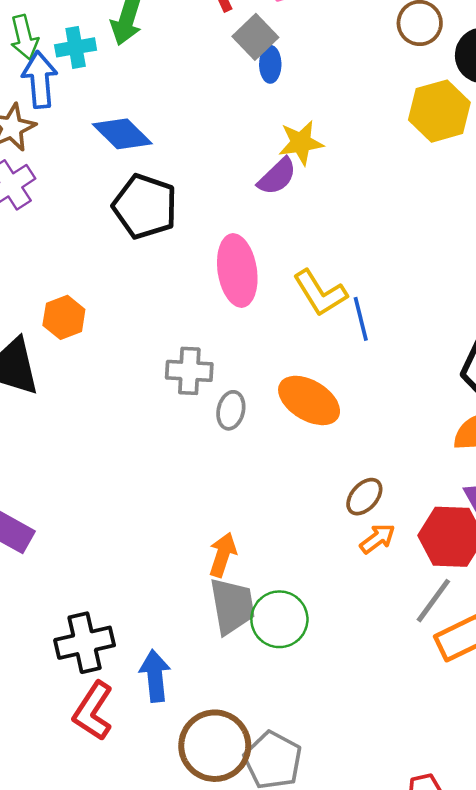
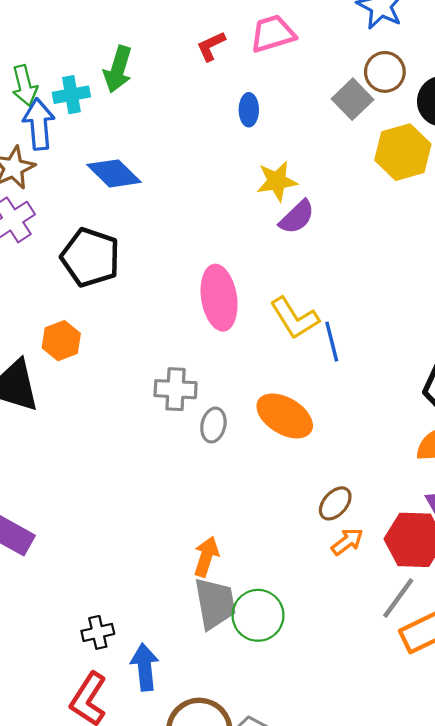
gray square: (255, 37) -> (353, 99), moved
purple semicircle: (277, 176) -> (297, 217), moved
black pentagon: (145, 206) -> (90, 257), moved
black cross: (85, 643) -> (98, 632), moved, size x0.6

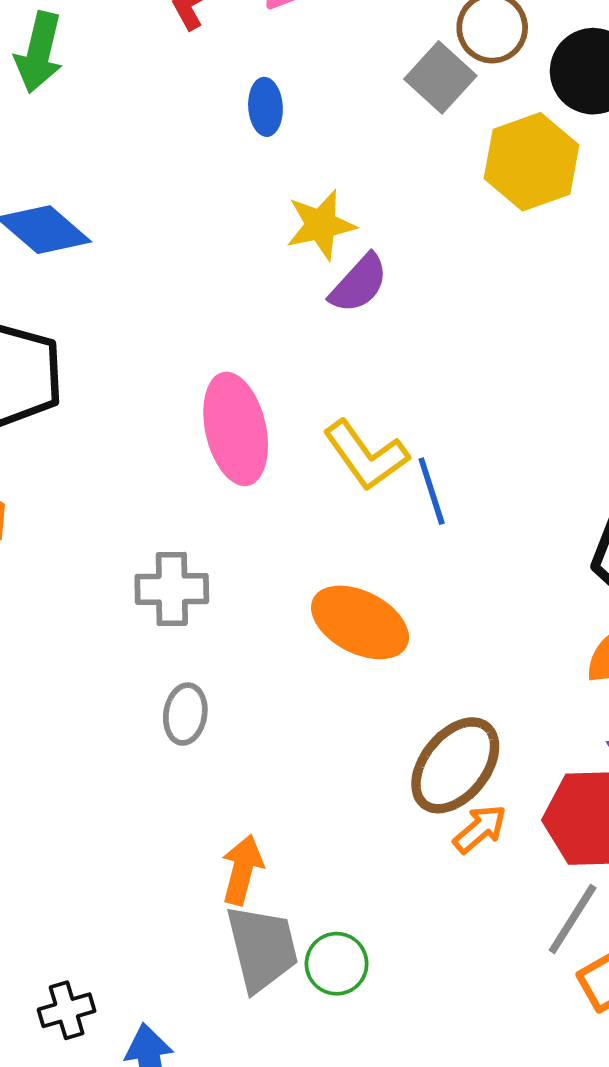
gray ellipse: (213, 425) -> (185, 714), moved
brown ellipse: (335, 503) -> (455, 765), size x1.6
green circle: (258, 615) -> (337, 964), size x0.7

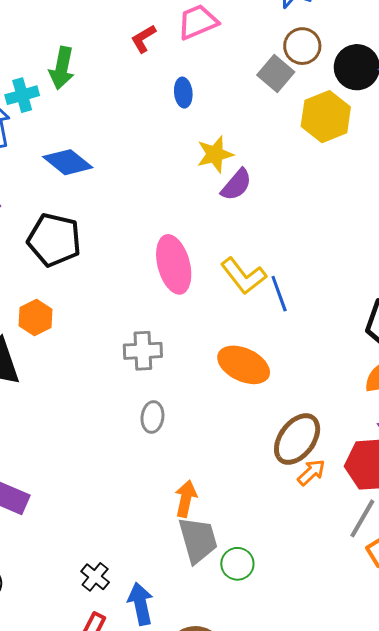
green circle: (337, 964) -> (237, 564), moved
black cross: (67, 1010) -> (95, 577), turned -32

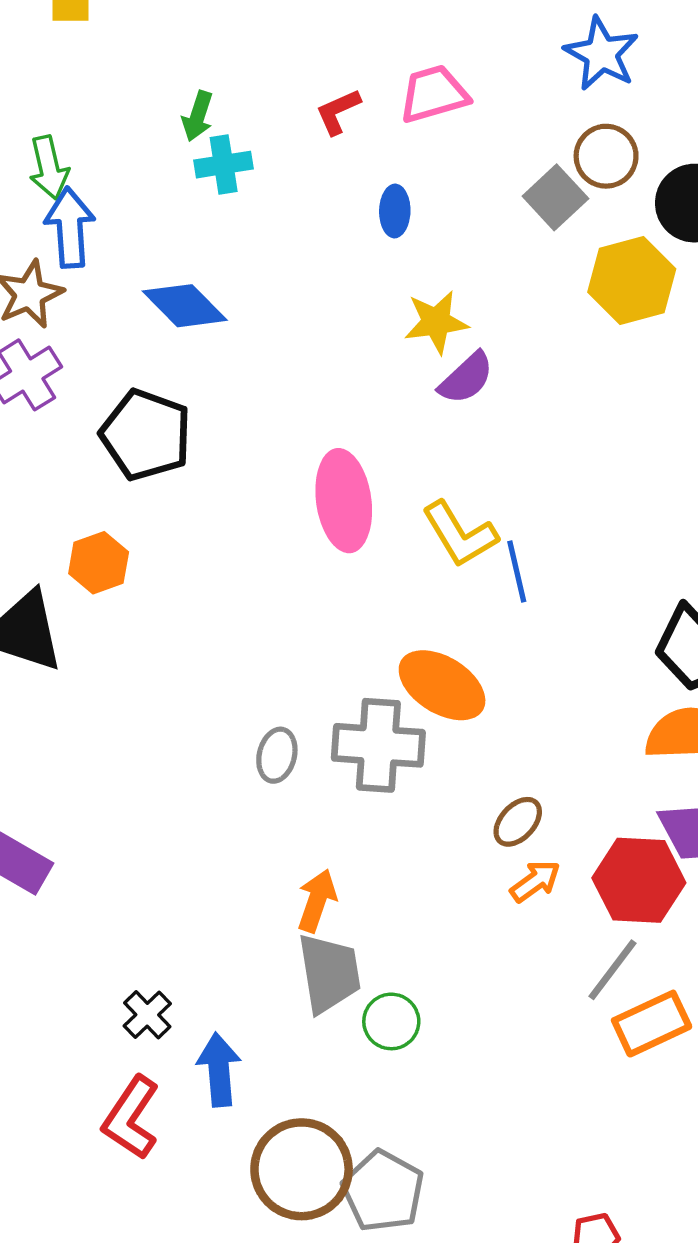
green arrow: (62, 68) -> (198, 116), moved, size x0.7
cyan cross: (22, 95) -> (224, 165), moved
gray cross: (143, 351) -> (378, 745), moved, size x1.4
brown ellipse: (297, 439) -> (518, 822), size x0.6

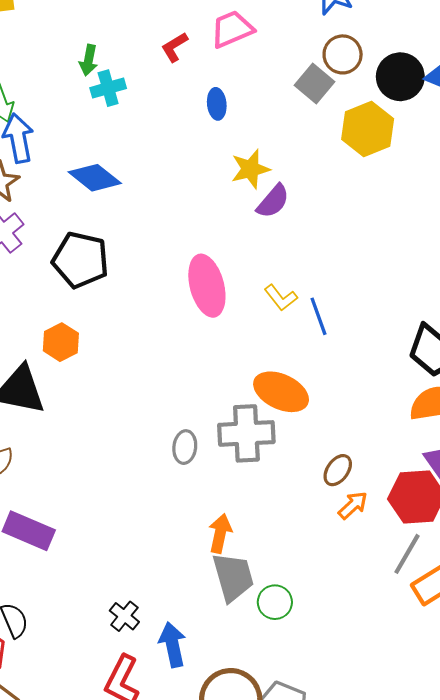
yellow L-shape: (460, 534) -> (281, 298), size x0.7

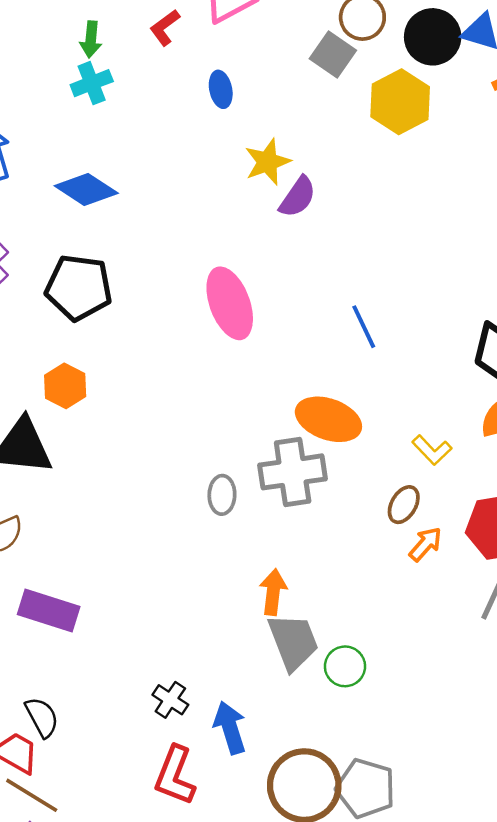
green arrow: (89, 60) -> (91, 39), moved
yellow L-shape: (281, 298) -> (432, 450), moved

